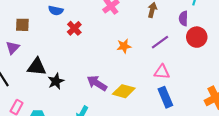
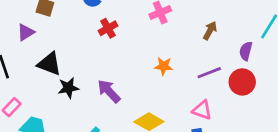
red circle: (197, 37) -> (242, 82), moved
purple arrow: (97, 83) -> (109, 91), moved

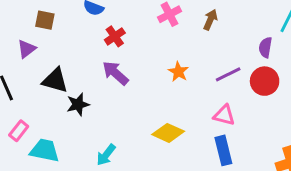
brown arrow: (210, 31) -> (210, 20), moved
orange star: (164, 66) -> (178, 72), turned 30
purple arrow: (109, 91) -> (115, 73), moved

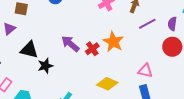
red cross: (115, 36) -> (92, 49), moved
orange star: (178, 72) -> (113, 42), size x1.5
purple line: (228, 74) -> (147, 24), moved

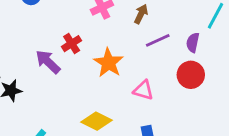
red cross: (92, 49) -> (72, 44), moved
pink triangle: (145, 71) -> (143, 90), moved

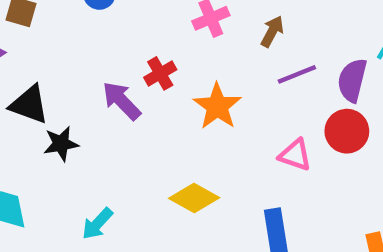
purple semicircle: (193, 43) -> (352, 80), size x1.4
pink triangle: (143, 90) -> (295, 155), moved

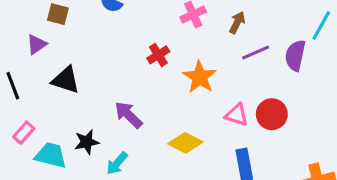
purple arrow: (122, 101) -> (128, 115), moved
red circle: (347, 131) -> (272, 114), moved
black star: (61, 144) -> (87, 142), moved
pink triangle: (295, 155) -> (237, 115), moved

